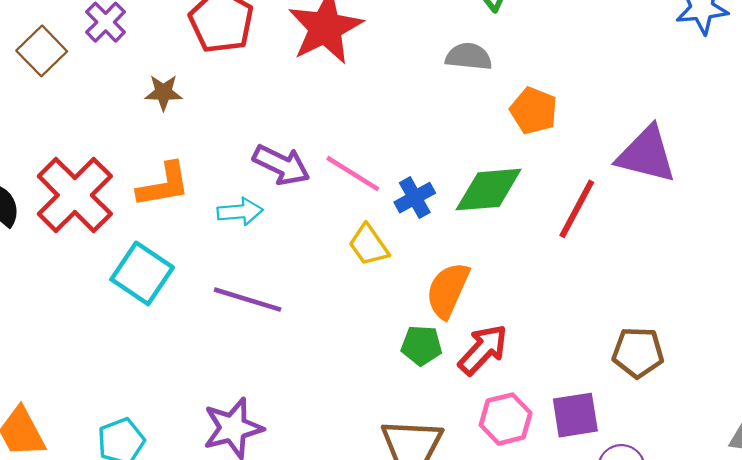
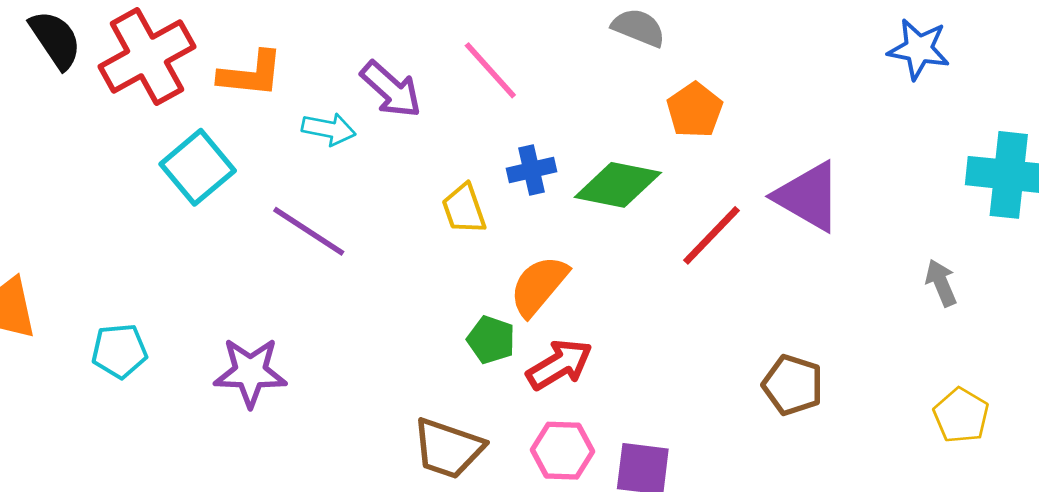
pink line: (353, 174) -> (490, 70), moved
brown pentagon: (638, 352) -> (793, 385), moved

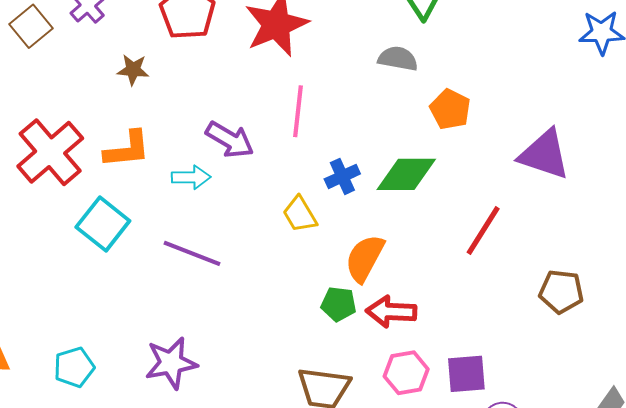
pink line: (490, 70) -> (298, 111), turned 60
red line: (712, 235) -> (483, 230), moved
red arrow: (559, 365) -> (391, 312), turned -135

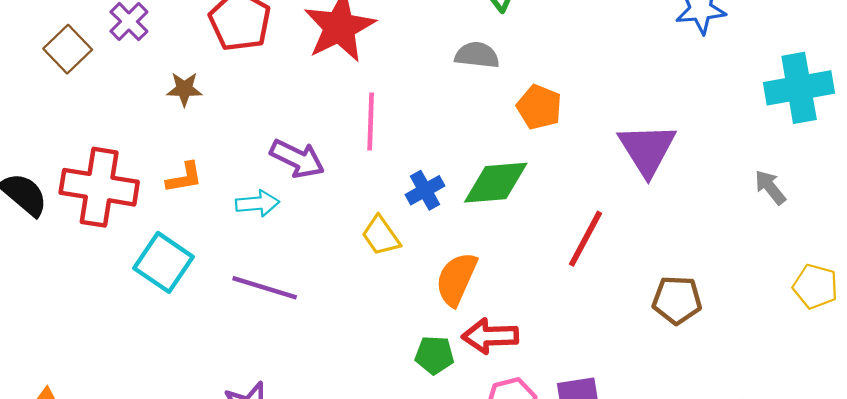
orange L-shape: (127, 149) -> (184, 178), size x0.7
red cross: (50, 152) -> (99, 187), turned -36
purple triangle: (544, 154) -> (647, 149), turned 44
green pentagon: (339, 304) -> (434, 355), moved

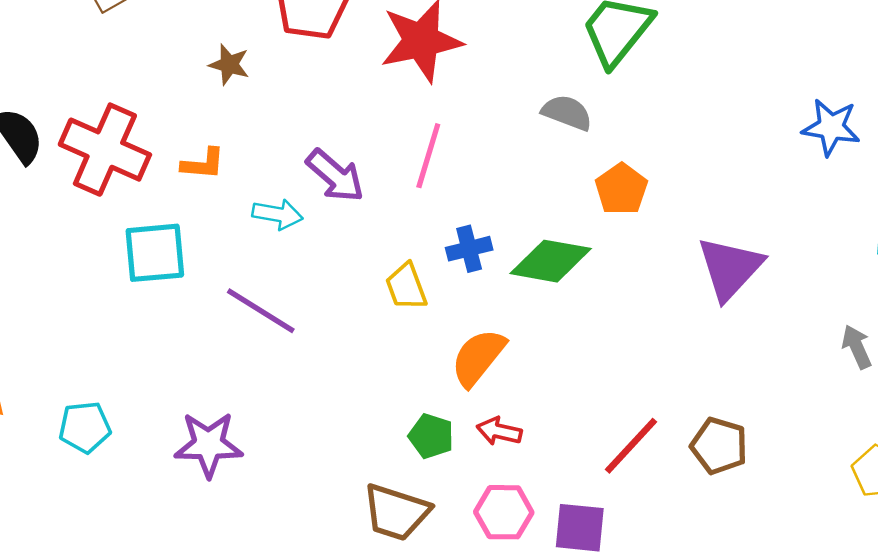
red line: (585, 239) -> (631, 446), moved
cyan square: (163, 262) -> (155, 253), turned 36
red arrow: (490, 336) -> (499, 431), size x0.7

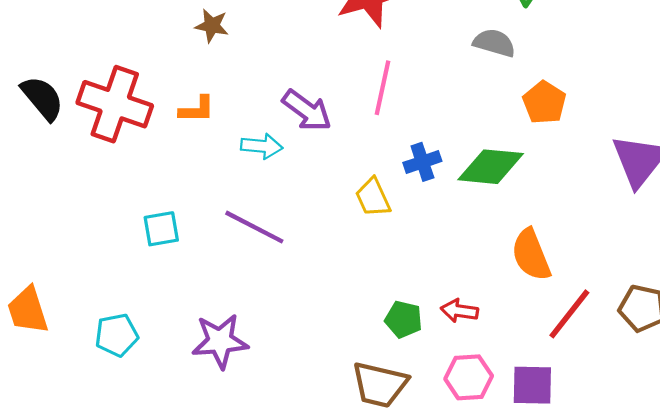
cyan square: (155, 253) -> (161, 229), moved, size x0.7
orange semicircle: (478, 357) -> (531, 255), moved, turned -56

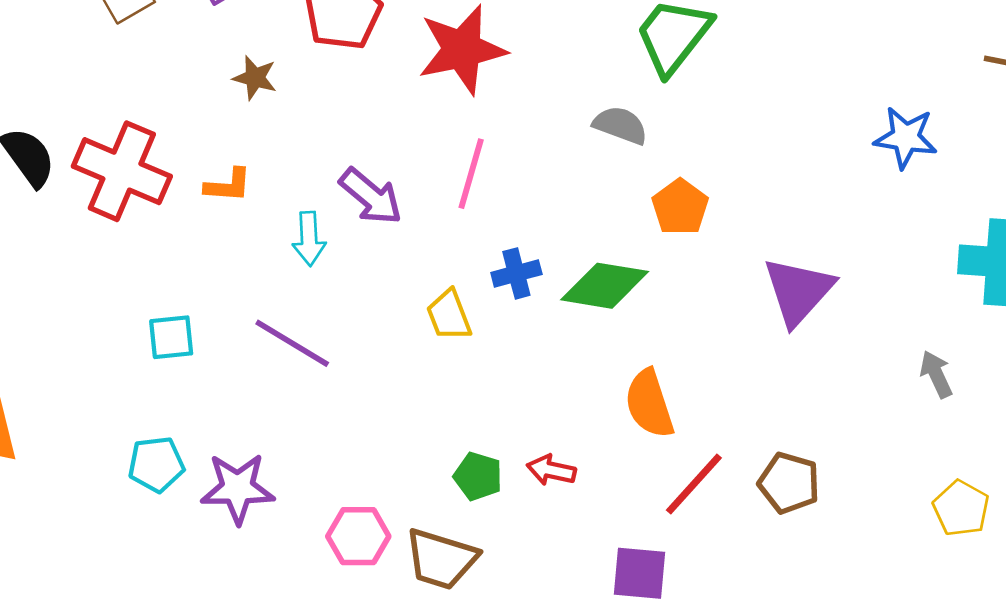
cyan arrow: (262, 146) -> (309, 239), turned 78
cyan pentagon: (117, 335) -> (156, 464), moved
pink hexagon: (469, 377) -> (358, 536), moved

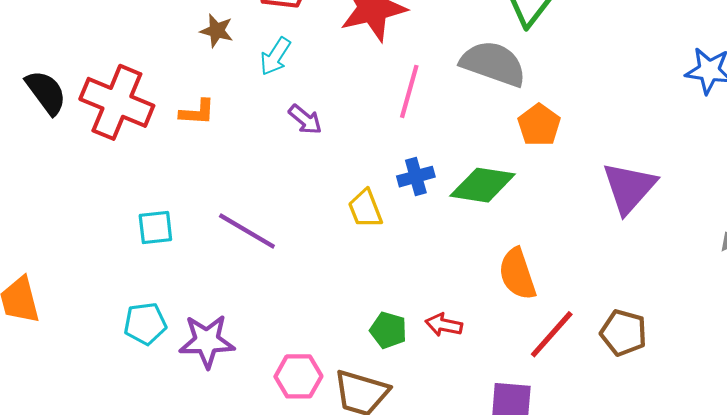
gray semicircle: (620, 125) -> (493, 64), size x1.6
pink line: (471, 174) -> (409, 91), moved
purple arrow: (371, 196) -> (305, 119), size x0.7
cyan arrow: (309, 239) -> (275, 56), moved, turned 36

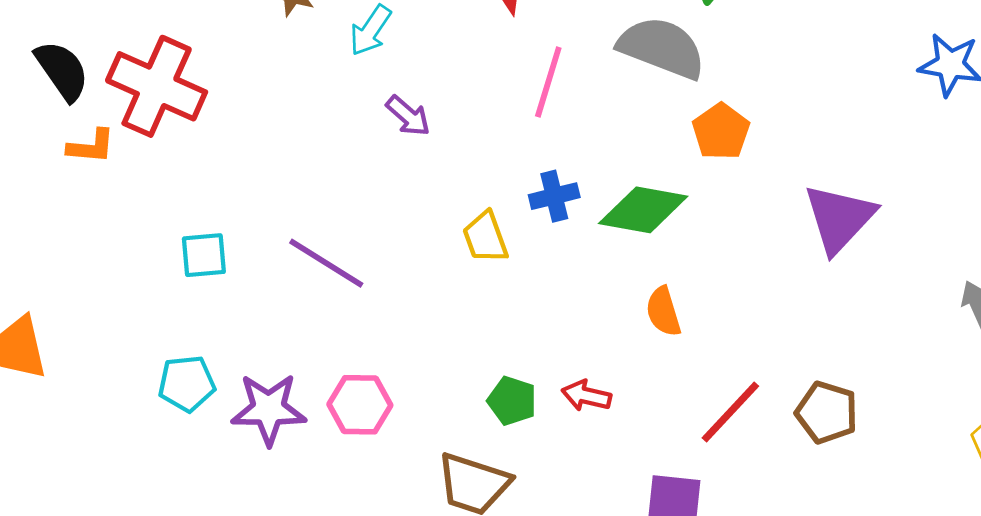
orange L-shape: (197, 112) -> (91, 146), moved
orange semicircle: (517, 274) -> (663, 312), moved, size x0.7
pink hexagon: (298, 376) -> (360, 405), moved

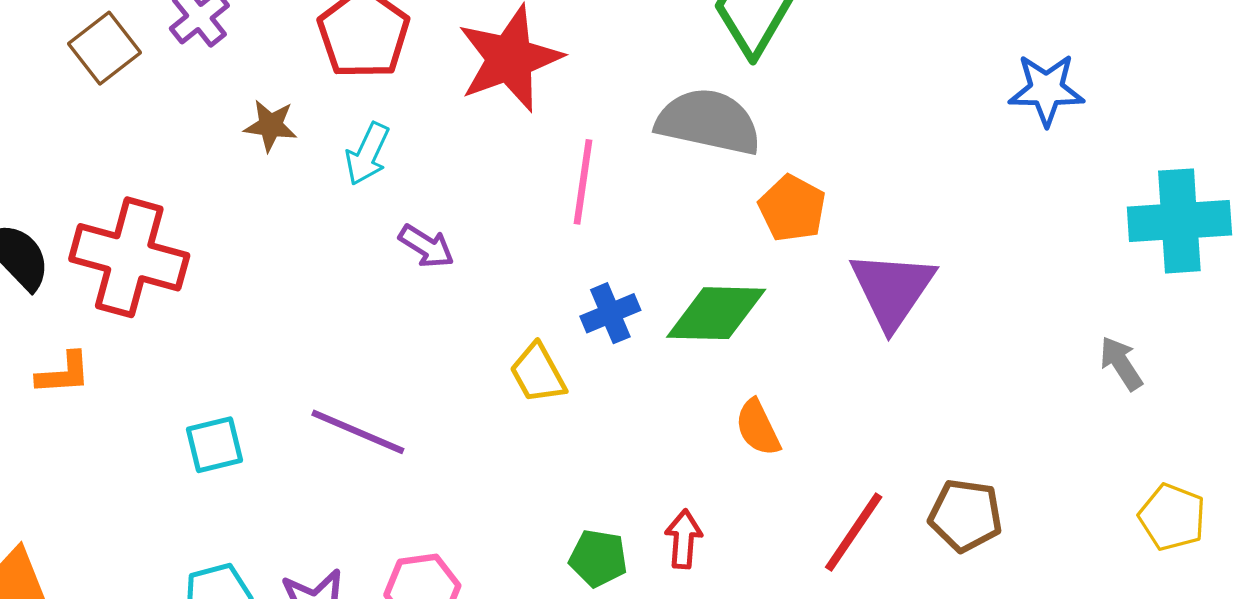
orange L-shape: (91, 146) -> (63, 373), moved
purple triangle: (839, 218) -> (892, 289), moved
red arrow: (586, 396) -> (684, 539), turned 90

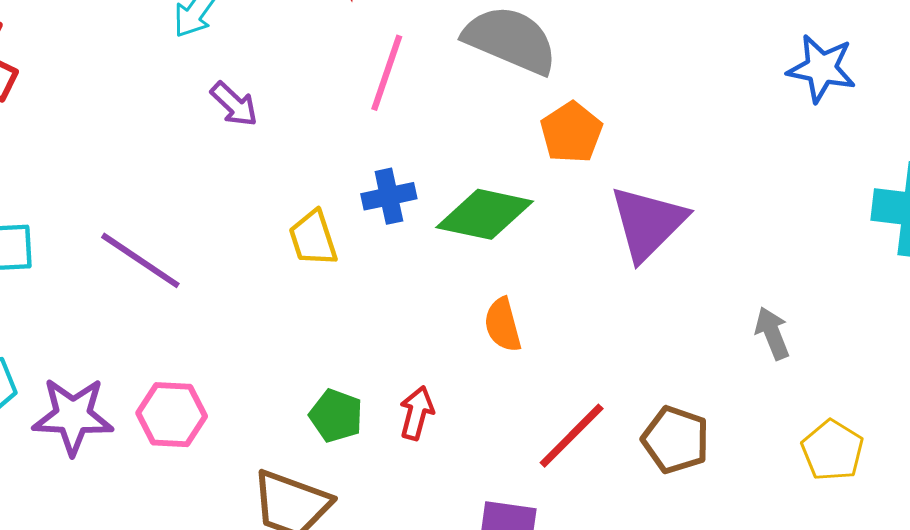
gray arrow: (1121, 363) -> (772, 333), moved
yellow pentagon: (1172, 517) -> (832, 450), moved

